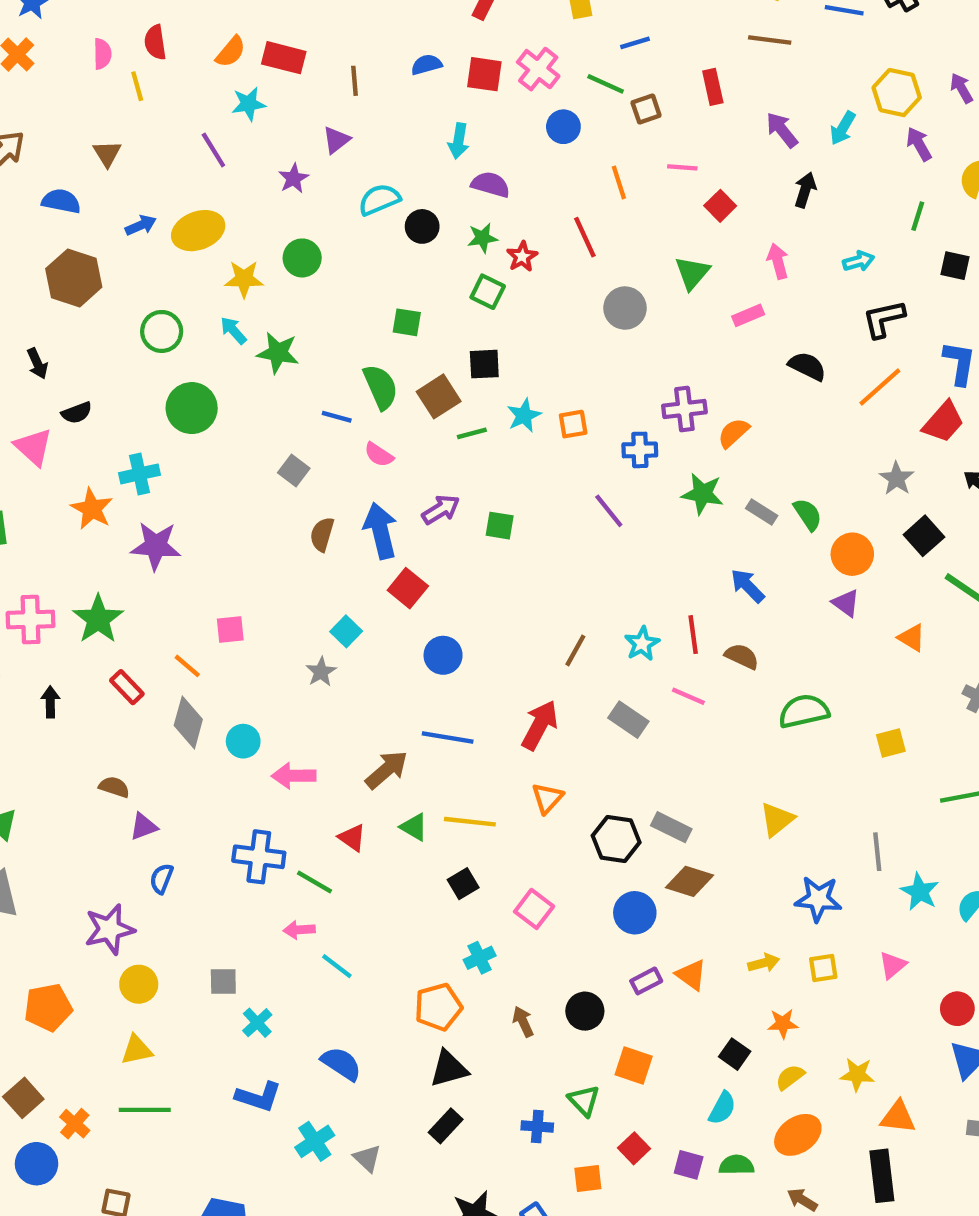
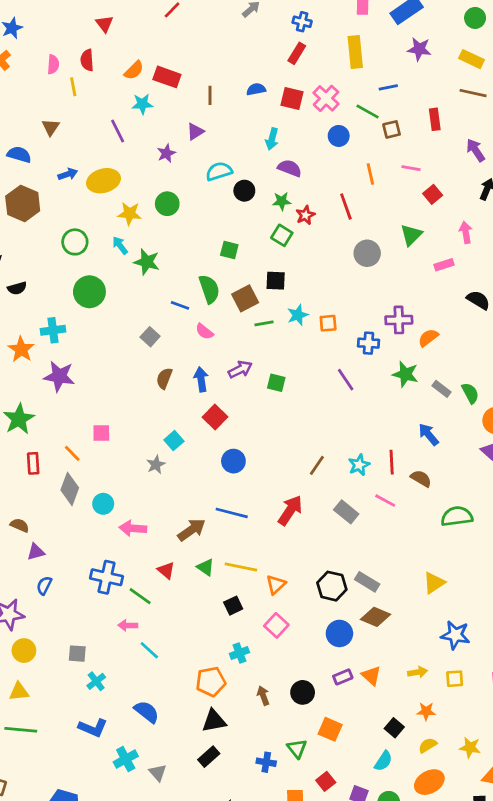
blue arrow: (380, 531) -> (201, 379), size x0.7
red rectangle: (127, 687) -> (33, 463), turned 35
orange triangle: (547, 798) -> (276, 585), moved

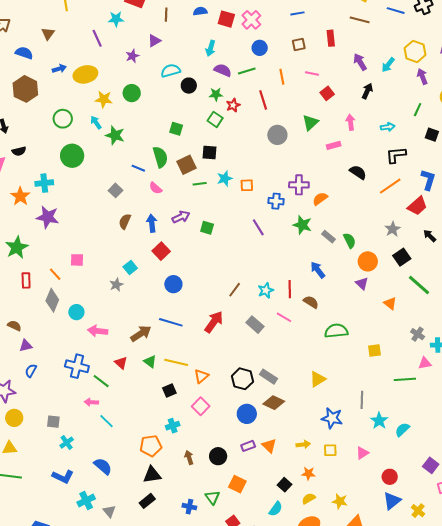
green line: (368, 111) -> (247, 71), moved, turned -48

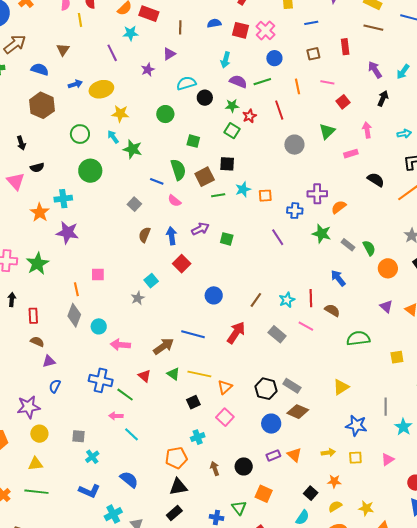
green circle: (132, 93) -> (165, 114), moved
orange line: (55, 274) -> (76, 289), turned 32
red rectangle: (26, 280) -> (33, 316), moved
blue circle: (173, 284) -> (214, 295), moved
purple triangle: (362, 284) -> (386, 306), moved

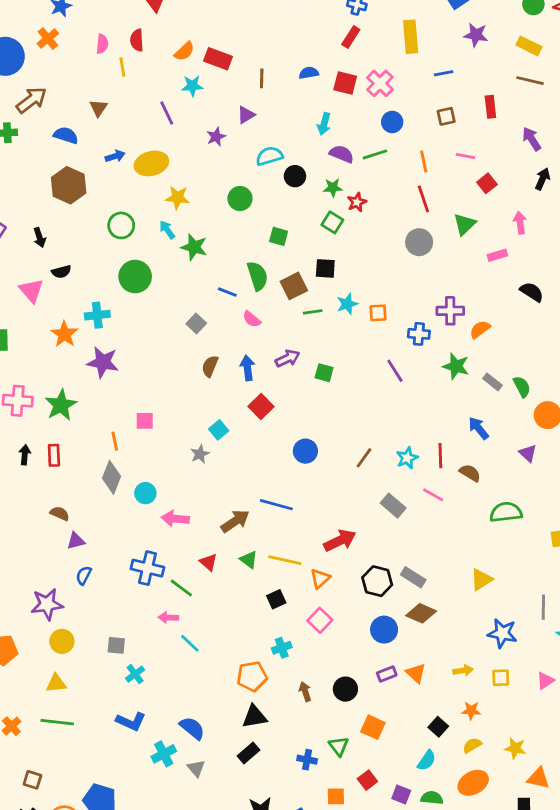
red line: (279, 110) -> (423, 199), moved
purple triangle: (386, 306) -> (528, 453), moved
red rectangle: (33, 316) -> (54, 455), moved
red arrow: (236, 333) -> (340, 540), moved, turned 30
blue semicircle: (129, 480) -> (192, 728), moved

